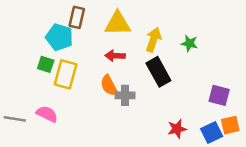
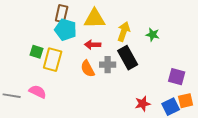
cyan pentagon: (59, 37) -> (66, 30), moved
gray cross: (125, 95) -> (108, 65), moved

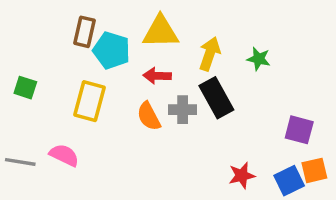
brown rectangle: (62, 14) -> (84, 32), moved
green square: (37, 52) -> (25, 88), moved

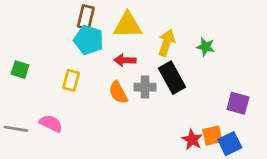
brown rectangle: (84, 32) -> (86, 17), moved
yellow rectangle: (90, 101) -> (71, 80), size x0.7
orange square: (314, 170) -> (212, 136), moved
red star: (242, 175) -> (192, 140), turned -30

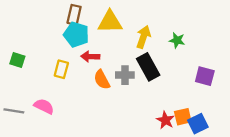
red arrow: (125, 60) -> (90, 57), moved
purple square: (238, 103) -> (205, 76), moved

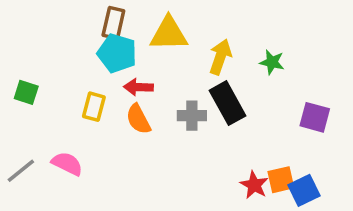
orange semicircle: (102, 80) -> (138, 119), moved
gray line: (14, 111) -> (21, 171), turned -48

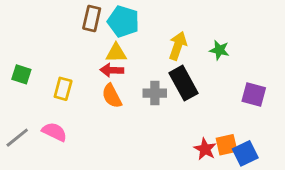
yellow triangle: (169, 34) -> (116, 53), moved, size x0.7
cyan pentagon: (117, 53) -> (123, 21), moved
yellow rectangle: (94, 107) -> (63, 89), moved

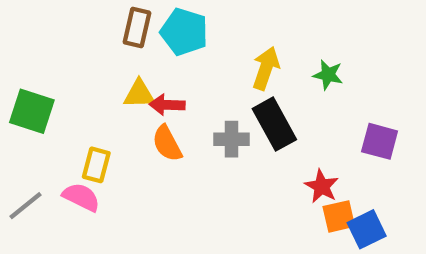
yellow triangle: (116, 53) -> (139, 94), moved
green square: (21, 74) -> (32, 111), size x1.5
yellow rectangle: (63, 89) -> (96, 165), moved
red star: (205, 149) -> (322, 186), moved

